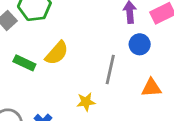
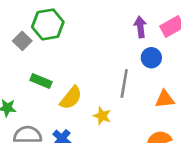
yellow semicircle: (57, 53) -> (71, 98), moved
yellow star: (86, 102) -> (102, 116), turned 30

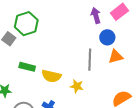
yellow semicircle: (71, 98) -> (51, 76), turned 72
orange triangle: (165, 99) -> (116, 57), moved

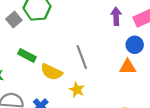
blue circle: (107, 37) -> (135, 45), moved
gray line: (90, 60) -> (82, 57), moved, turned -35

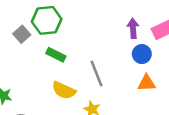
blue circle: (135, 45) -> (142, 54), moved
green rectangle: (27, 55) -> (56, 55), moved

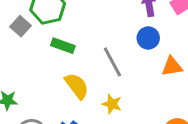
blue circle: (142, 54) -> (148, 38), moved
yellow semicircle: (64, 90) -> (77, 86), turned -145

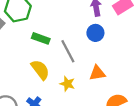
green rectangle: (63, 46) -> (41, 38), moved
orange triangle: (172, 66) -> (97, 73), moved

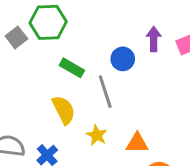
blue circle: (95, 33) -> (123, 59), moved
orange triangle: (97, 73) -> (137, 143), moved

